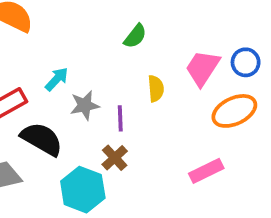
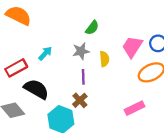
gray star: (85, 105) -> (81, 51), moved

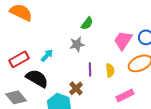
cyan arrow: (45, 53) -> (47, 55), moved
yellow semicircle: (104, 59) -> (110, 70), moved
purple line: (83, 77) -> (90, 69), moved

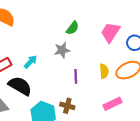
pink trapezoid: (123, 40) -> (110, 32), moved
yellow semicircle: (110, 70) -> (104, 71), moved
brown cross: (76, 88) -> (67, 106), moved, turned -32

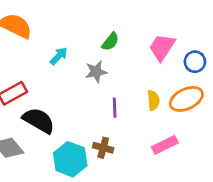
cyan arrow: (31, 62) -> (59, 56), moved

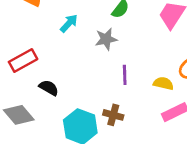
yellow semicircle: (153, 100) -> (163, 83), moved, turned -72
black semicircle: (39, 120) -> (49, 88), size x0.6

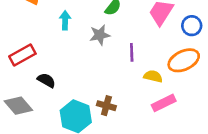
cyan arrow: (69, 23) -> (65, 20), turned -42
purple line: (125, 75) -> (132, 52), moved

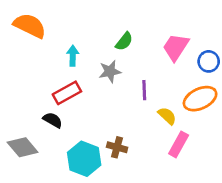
red rectangle: (22, 55) -> (67, 93), moved
yellow semicircle: (153, 76) -> (167, 116), turned 30
pink rectangle: (164, 103) -> (179, 144), turned -35

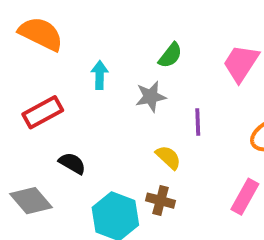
red rectangle: (67, 93) -> (43, 112), moved
yellow semicircle: (167, 116) -> (168, 157), moved

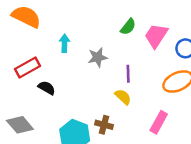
green semicircle: (170, 55) -> (128, 27), moved
yellow semicircle: (168, 157) -> (123, 97), moved
black semicircle: (72, 163) -> (47, 88), moved

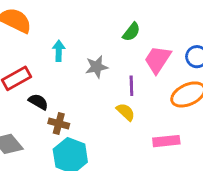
pink trapezoid: (156, 36) -> (158, 60), moved
pink rectangle: (159, 122) -> (166, 141), turned 55
brown cross: (104, 125) -> (59, 124), moved

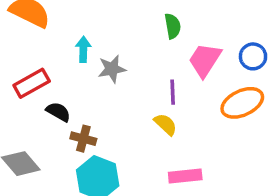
green semicircle: (131, 32) -> (173, 26), turned -48
gray star: (97, 67) -> (112, 69), moved
pink rectangle: (166, 141) -> (185, 176), moved

